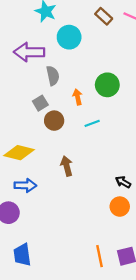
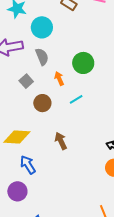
gray semicircle: (53, 76) -> (42, 57), moved
gray square: (40, 103) -> (26, 81), moved
blue arrow: (25, 185) -> (28, 165), turned -114

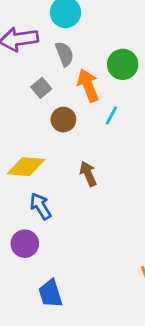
orange arrow: (59, 78) -> (88, 85), size x1.6
cyan line: (76, 99) -> (111, 116), turned -32

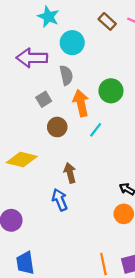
blue arrow: (41, 206) -> (60, 200), moved

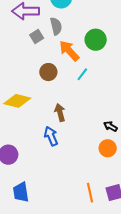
gray square: (44, 99) -> (37, 37), moved
orange arrow: (81, 103) -> (69, 51), turned -30

